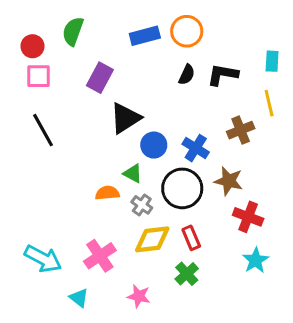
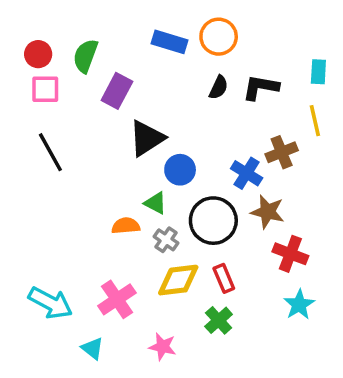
green semicircle: (73, 31) -> (85, 56), moved
blue rectangle: (145, 36) -> (170, 42), turned 32
blue cross: (196, 148) -> (247, 173), moved

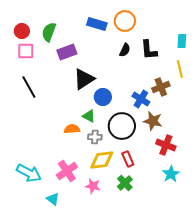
black L-shape: (261, 87) -> (149, 50), turned -105
purple rectangle: (117, 91) -> (67, 52), turned 42
gray cross: (166, 240) -> (95, 137), turned -32
pink star: (162, 347) -> (93, 186), moved

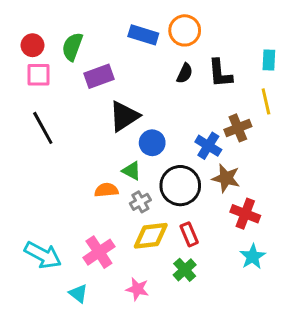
gray cross: (95, 137) -> (140, 202), turned -32
pink star: (93, 186) -> (137, 289), moved

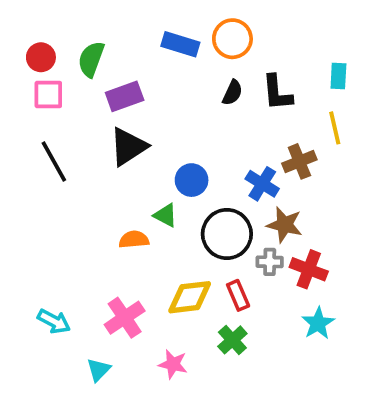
black triangle: (124, 116) -> (128, 147), moved
gray cross: (140, 202) -> (270, 262), moved, turned 30
cyan arrow: (43, 255) -> (54, 321), size x0.7
cyan triangle: (78, 293) -> (99, 370), turned 36

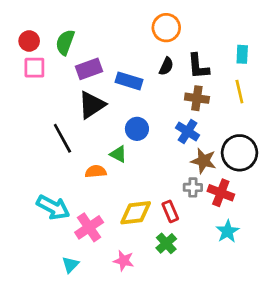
blue rectangle: (180, 44) -> (129, 81), moved
black line: (54, 161) -> (62, 138), moved
brown cross: (299, 161) -> (197, 98), moved, turned 30
black circle: (227, 234) -> (239, 153), moved
cyan arrow: (54, 321) -> (53, 207), moved, size x1.4

